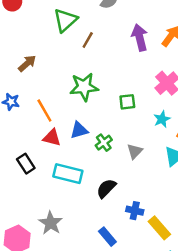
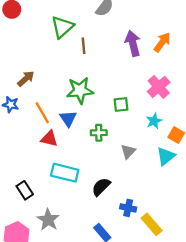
brown line: (88, 40) -> (83, 46), turned -35
brown arrow: (27, 63) -> (26, 79), moved
blue triangle: (79, 130) -> (68, 119), moved, turned -48
green cross: (104, 143) -> (99, 133), moved, turned 35
black rectangle: (26, 164) -> (25, 190), moved

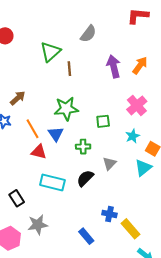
black semicircle: (101, 187) -> (85, 178), moved
gray star: (48, 220) -> (38, 225), turned 30

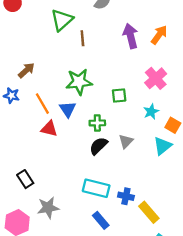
black semicircle: (85, 178) -> (98, 146), moved
cyan rectangle: (52, 182) -> (96, 188), moved

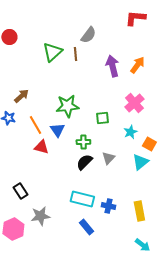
brown line: (82, 38) -> (75, 54), moved
yellow rectangle: (149, 212) -> (139, 211), moved, turned 30

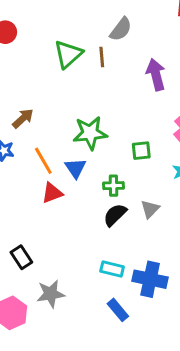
red triangle: (41, 147) -> (52, 193), turned -35
cyan rectangle: (82, 199) -> (112, 269), size x0.7
blue cross: (108, 206) -> (150, 279), size x1.6

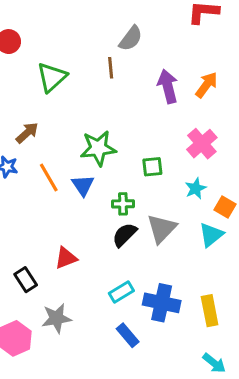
green triangle: (68, 54) -> (52, 77), moved
red triangle: (52, 193) -> (66, 258), moved
gray triangle: (150, 209) -> (162, 229), size x1.5
cyan rectangle: (112, 269) -> (121, 292), turned -45

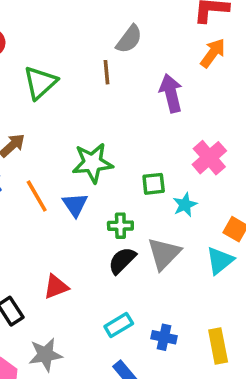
orange arrow: (206, 85) -> (213, 53), moved
cyan star: (196, 188) -> (185, 205), moved
blue cross: (162, 303) -> (164, 337), size x0.6

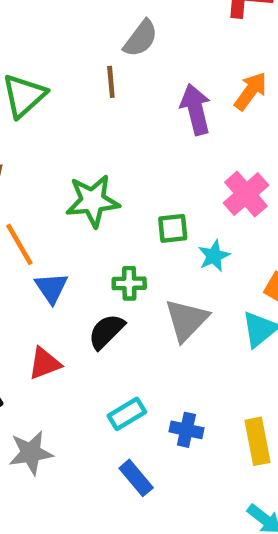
orange arrow: (213, 53) -> (251, 91), moved
blue triangle: (75, 205) -> (51, 288), moved
black semicircle: (122, 261) -> (106, 331), moved

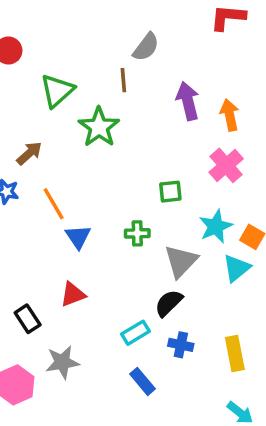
orange arrow: (251, 91) -> (230, 115), moved, turned -48
green star: (93, 201) -> (99, 127), moved, turned -30
cyan star: (214, 256) -> (216, 226), moved, size x1.4
black semicircle: (106, 331) -> (169, 303), moved

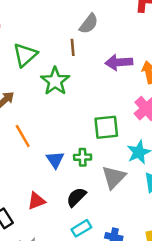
purple arrow: (188, 101) -> (119, 62), turned -80
green square: (170, 192) -> (106, 127), size x1.5
blue triangle: (78, 237) -> (55, 160), moved
black semicircle: (169, 303) -> (76, 197), moved

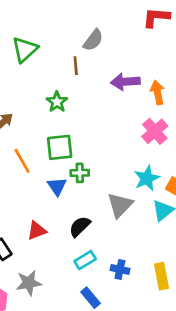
green triangle: (25, 55) -> (25, 50), moved
green star: (55, 81) -> (57, 102), size x0.7
green square: (106, 127) -> (60, 147), moved
green cross: (83, 157) -> (80, 173), moved

